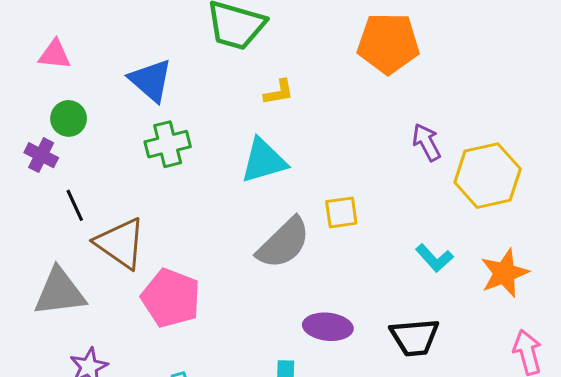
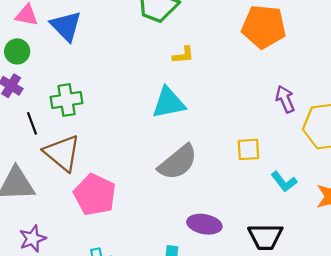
blue triangle: (151, 80) -> (66, 26), moved
green circle: (69, 118) -> (17, 51), moved
green cross: (168, 144) -> (67, 100), moved
yellow square: (341, 212) -> (248, 149), moved

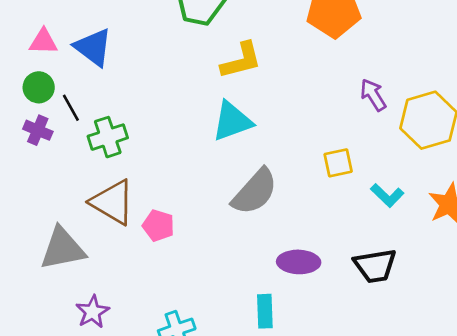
yellow L-shape: (183, 55) -> (241, 60), size x1.6
black line: (32, 123) -> (71, 108), moved
pink pentagon: (95, 195) -> (158, 226), moved, size x0.6

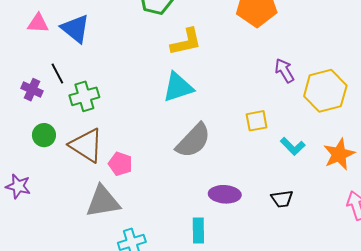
green circle: (39, 87) -> (44, 135), moved
gray triangle: (63, 249) -> (103, 202), moved
black trapezoid: (375, 266) -> (282, 199), size x0.7
purple star: (93, 312) -> (18, 186), moved, turned -30

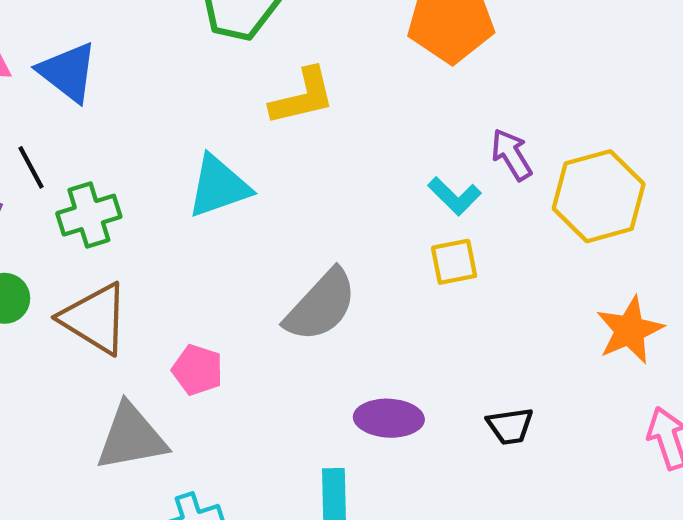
cyan triangle: (178, 87) -> (219, 186), moved
cyan L-shape: (293, 146) -> (454, 196), moved
pink pentagon: (120, 164) -> (197, 370), moved

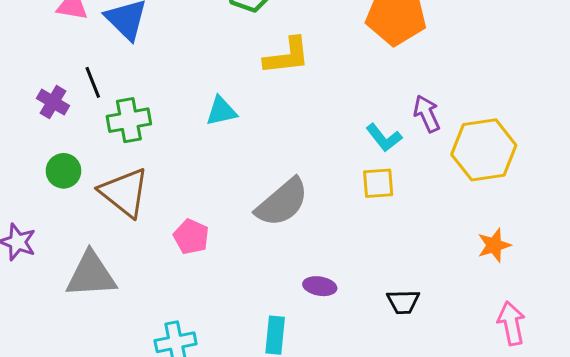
cyan triangle: (219, 186) -> (221, 111), size x0.7
orange star: (630, 330) -> (494, 245), size x0.7
purple ellipse: (389, 418) -> (320, 286), size x0.7
gray triangle: (131, 437) -> (91, 275), moved

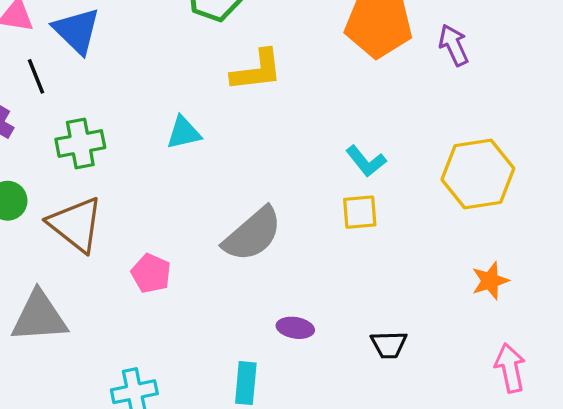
black line: (93, 82) -> (36, 76), moved
purple arrow: (427, 114) -> (454, 45), moved

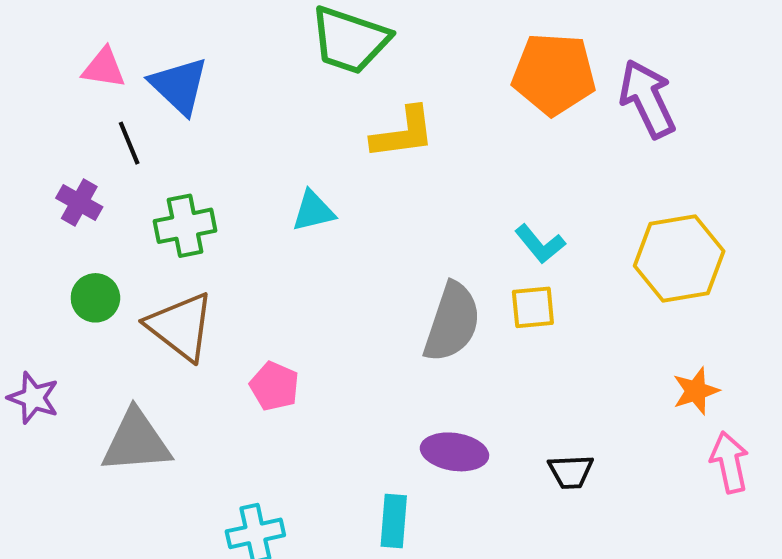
purple arrow: (454, 45) -> (647, 99), size x1.5
gray semicircle: (252, 234) -> (452, 322), moved, turned -30
purple ellipse: (295, 328) -> (454, 452), size x1.4
pink arrow: (510, 368) -> (730, 462), moved

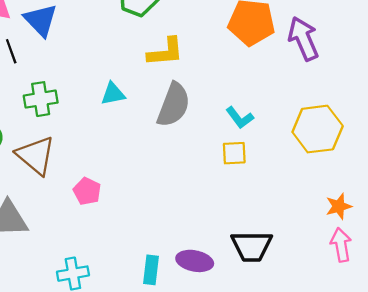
gray semicircle: (452, 322) -> (174, 105), moved
orange star: (696, 391) -> (339, 206), moved
purple ellipse: (454, 452) -> (195, 261), moved
black trapezoid: (571, 472) -> (252, 246), size x1.6

